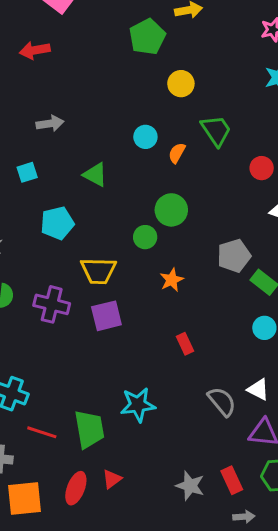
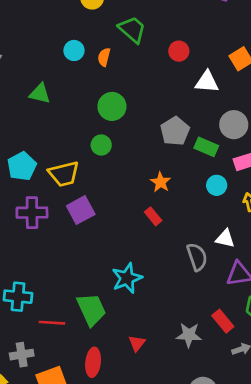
cyan pentagon: (57, 223) -> (22, 166), moved
green circle: (145, 237) -> (101, 145), moved
orange star: (172, 280) -> (161, 182), moved
gray semicircle: (222, 402) -> (197, 257), turned 36
red triangle: (112, 479) -> (137, 343), moved

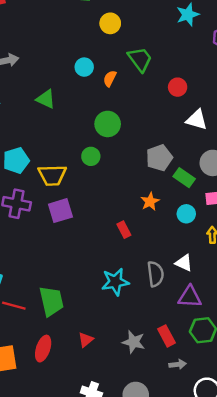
orange star: (161, 182) -> (150, 202), moved
cyan star: (127, 278) -> (115, 282), moved

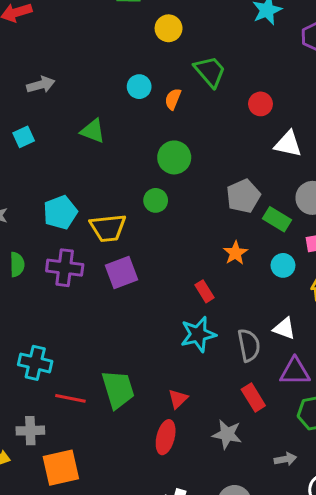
cyan star: (115, 282) -> (198, 334), moved
red rectangle: (166, 336) -> (253, 398), moved
red triangle: (86, 340) -> (178, 399), moved
red ellipse: (43, 349) -> (166, 437), moved

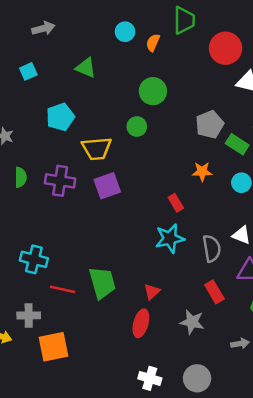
green trapezoid: (210, 71) -> (184, 20), turned 40
red circle: (260, 104) -> (226, 48), size x1.6
cyan pentagon: (60, 212) -> (60, 117), moved
orange star: (235, 253) -> (202, 172), turned 30

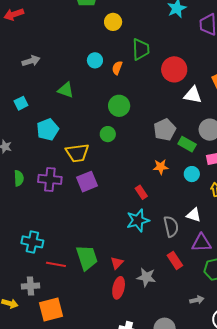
cyan square: (28, 71) -> (21, 103), moved
red triangle: (152, 292) -> (117, 263), moved
gray star: (192, 322) -> (146, 277), moved

